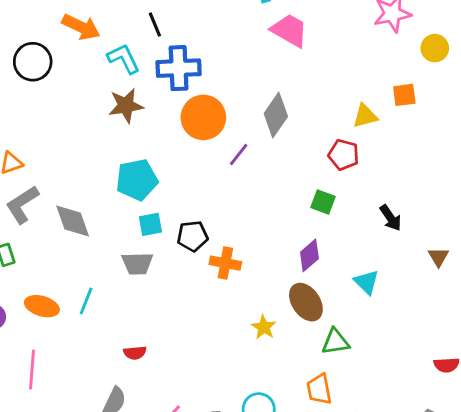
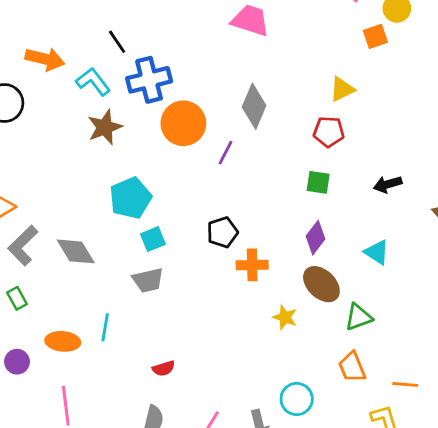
orange square: (404, 95) -> (375, 36), moved
black arrow: (390, 218) -> (388, 184), turned 120
black pentagon: (192, 236) -> (222, 232), moved
orange cross: (225, 263) -> (252, 265), moved

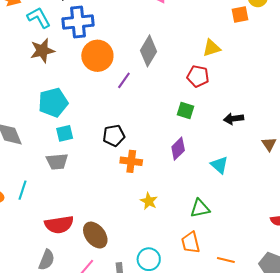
brown ellipse: (321, 284) -> (95, 235), moved
red semicircle: (164, 368) -> (59, 225), size x1.8

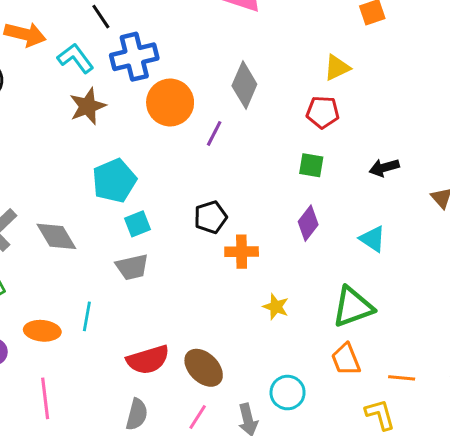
green triangle: (200, 208) -> (353, 307), size x1.4

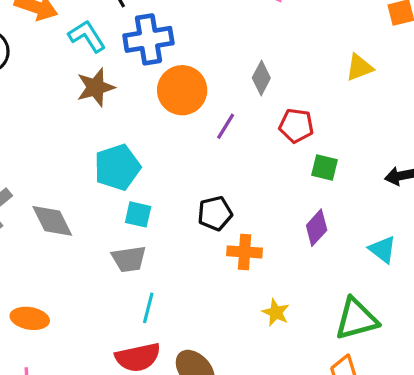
gray diamond: (244, 85) -> (261, 78), size x0.7
red pentagon: (323, 112) -> (296, 126), moved
cyan square: (138, 224) -> (138, 214), turned 30
cyan line: (87, 316) -> (148, 308), moved

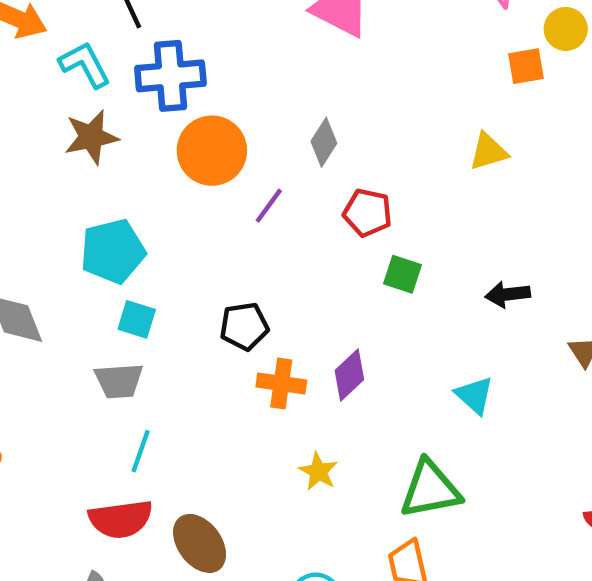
yellow triangle: (359, 67) -> (488, 152), moved
purple diamond: (317, 228) -> (349, 375), moved

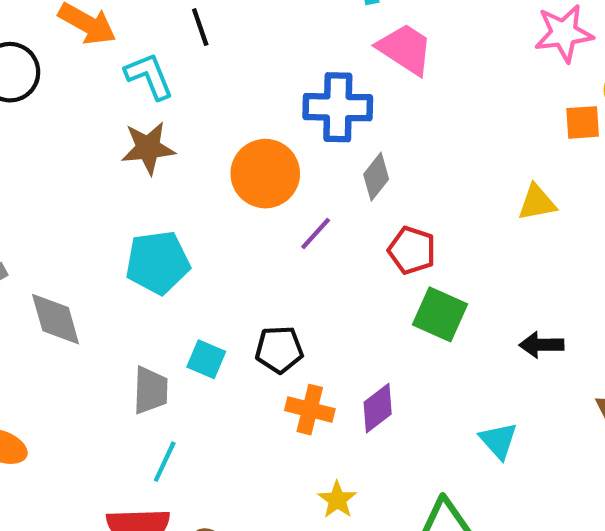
blue cross: (170, 76) -> (338, 107), moved
green square: (402, 274) -> (440, 314), size x1.4
cyan square: (137, 319) -> (206, 359), moved
gray trapezoid: (119, 381) -> (150, 390), turned -90

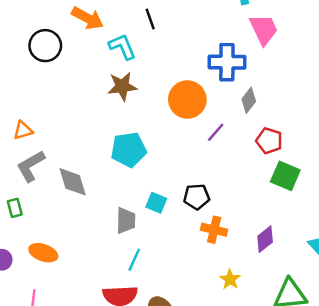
pink trapezoid: (405, 49) -> (264, 29), turned 32
purple diamond: (378, 408) -> (265, 239), moved

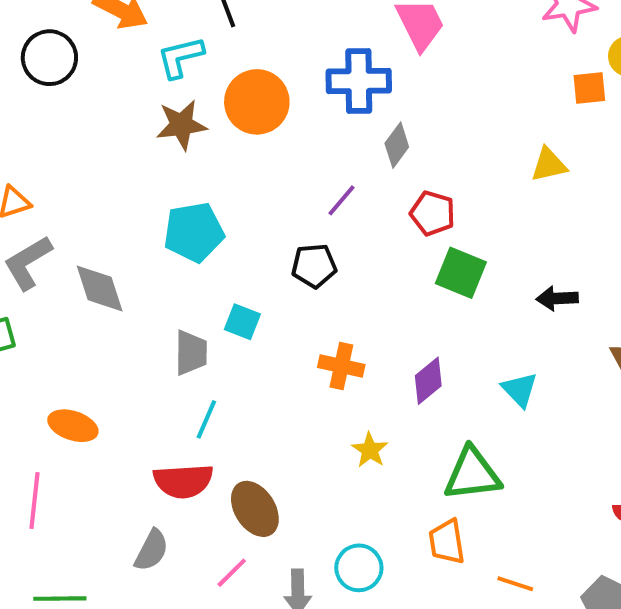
cyan L-shape: (122, 47) -> (180, 57), turned -80
orange circle: (187, 100) -> (257, 102), moved
black pentagon: (197, 197) -> (314, 266), moved
orange ellipse: (43, 253) -> (73, 426), moved

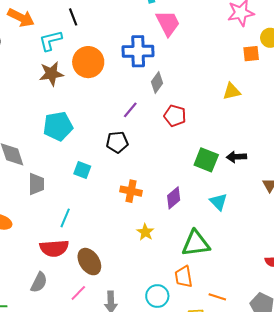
green square: (461, 273) -> (206, 160), moved
gray trapezoid: (191, 353) -> (36, 184), moved
cyan circle: (359, 568) -> (157, 296), moved

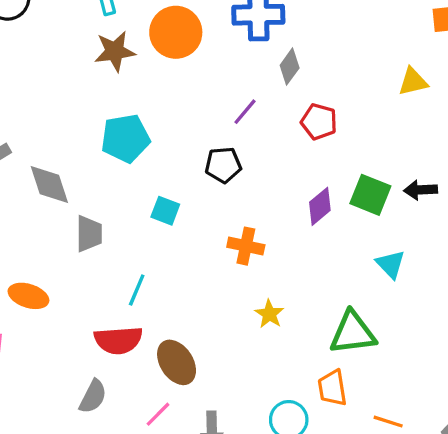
purple diamond: (174, 198) -> (320, 206), moved

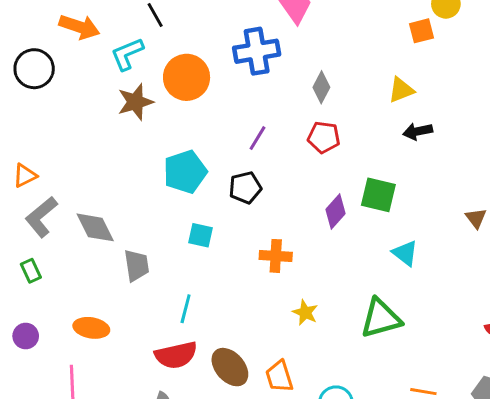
gray diamond: (290, 67) -> (321, 87), moved
cyan pentagon: (125, 138) -> (185, 172), moved
black arrow: (420, 190) -> (418, 131), moved
orange trapezoid: (332, 388) -> (279, 376), moved

